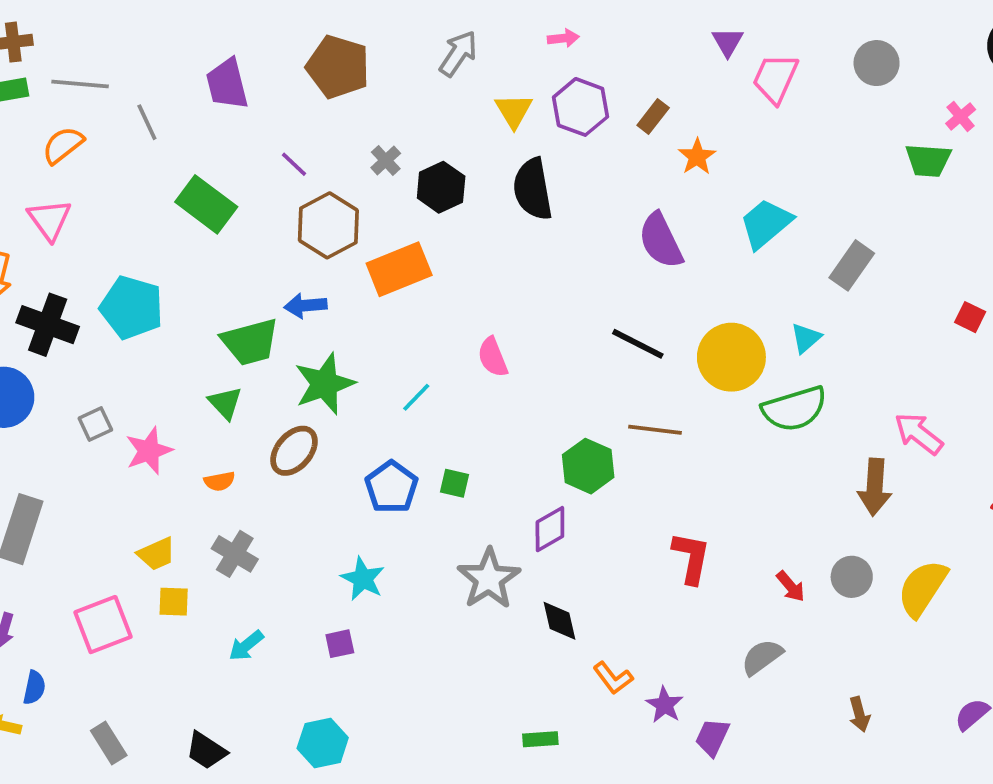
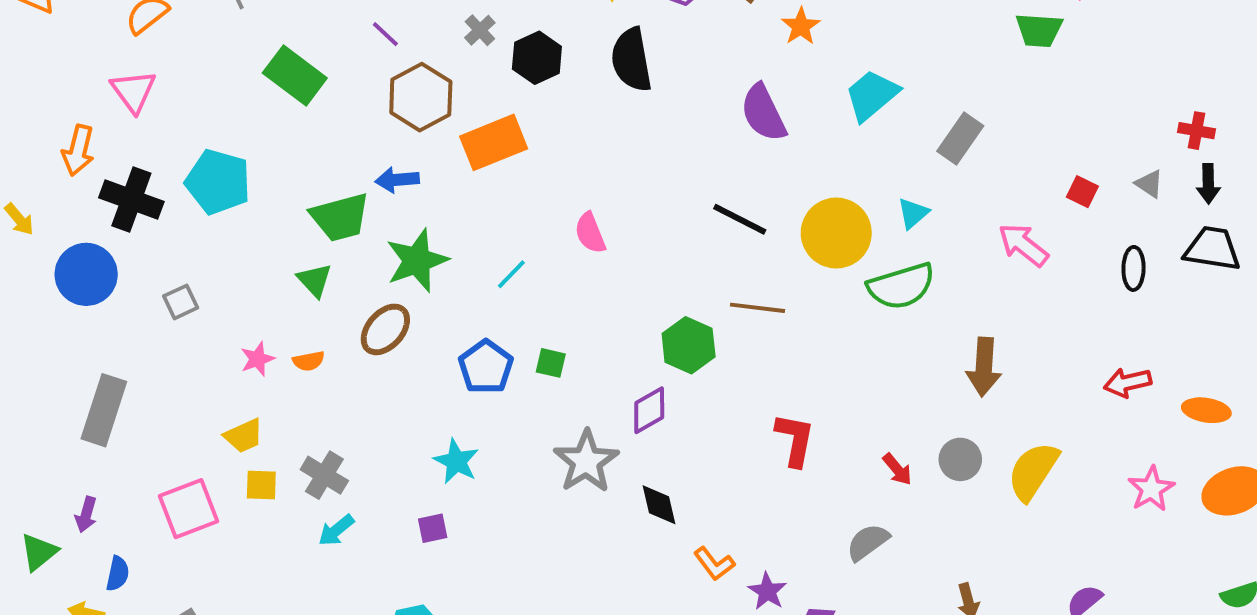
pink arrow: (919, 434) -> (1023, 245), moved
pink star: (149, 451) -> (257, 359), moved, size x0.7
gray cross: (235, 554) -> (324, 475), moved

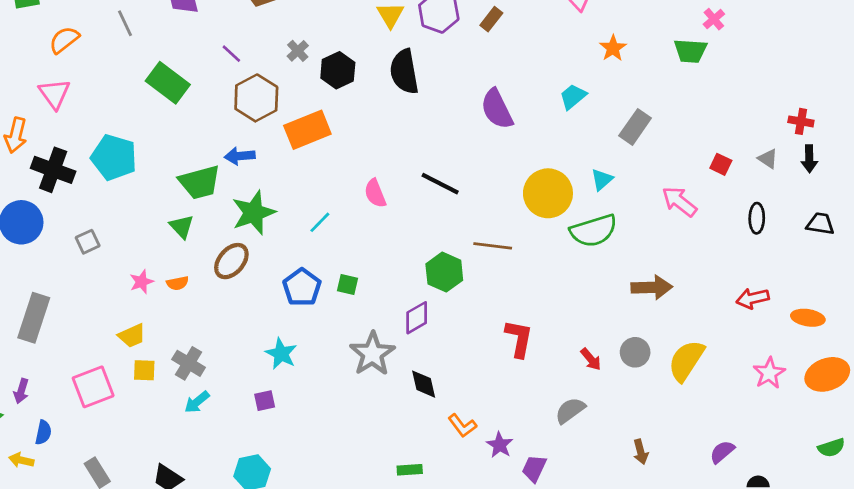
orange star: (801, 26) -> (613, 48), moved
cyan trapezoid: (872, 95) -> (573, 97), size x0.7
black line: (740, 219) -> (440, 184), moved
black trapezoid: (1212, 249) -> (820, 224), moved, size x0.7
brown arrow: (984, 367) -> (652, 287), turned -96

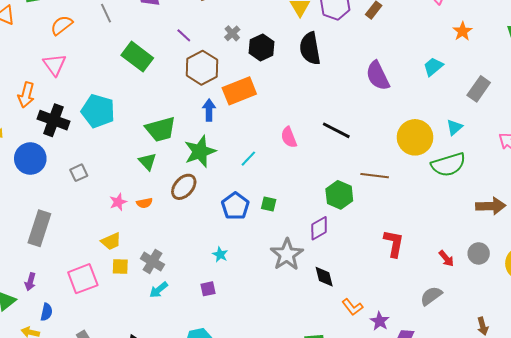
blue arrow: (240, 156) -> (209, 110), moved, turned 95
cyan star: (281, 354) -> (220, 254), size x0.7

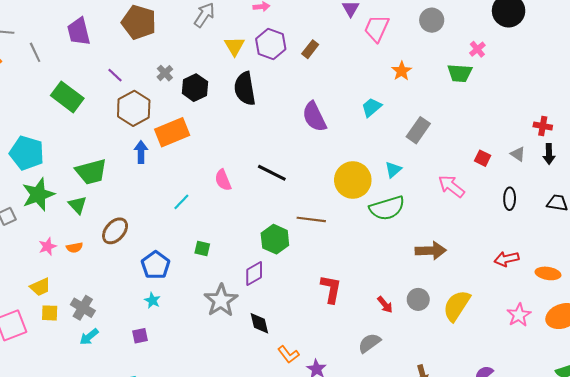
green star: (200, 151) -> (38, 195), moved
blue pentagon: (235, 206) -> (156, 265), moved

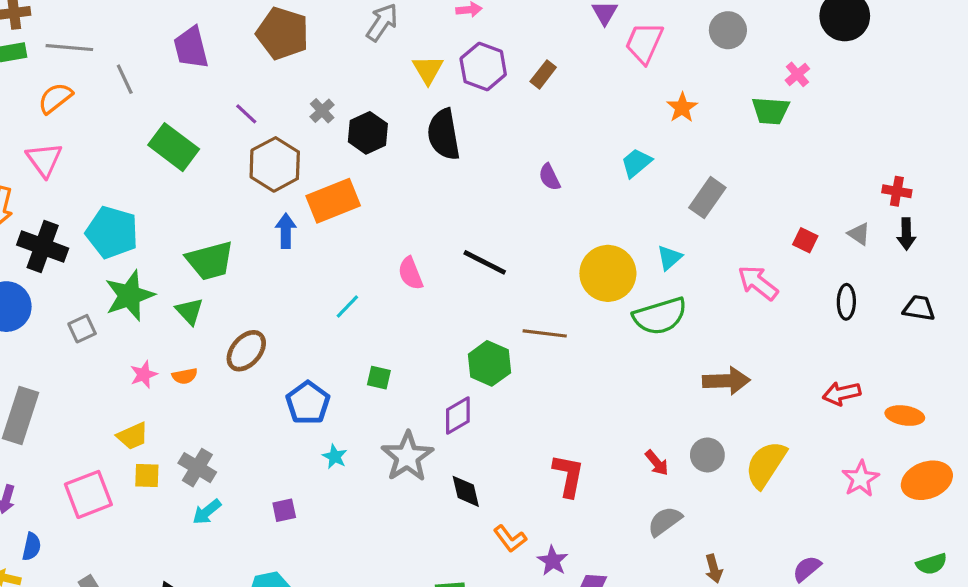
purple semicircle: (314, 117) -> (549, 177), size x0.6
red L-shape: (331, 289) -> (568, 476), moved
cyan star: (152, 300) -> (335, 457), moved
gray semicircle: (369, 343) -> (665, 521), moved

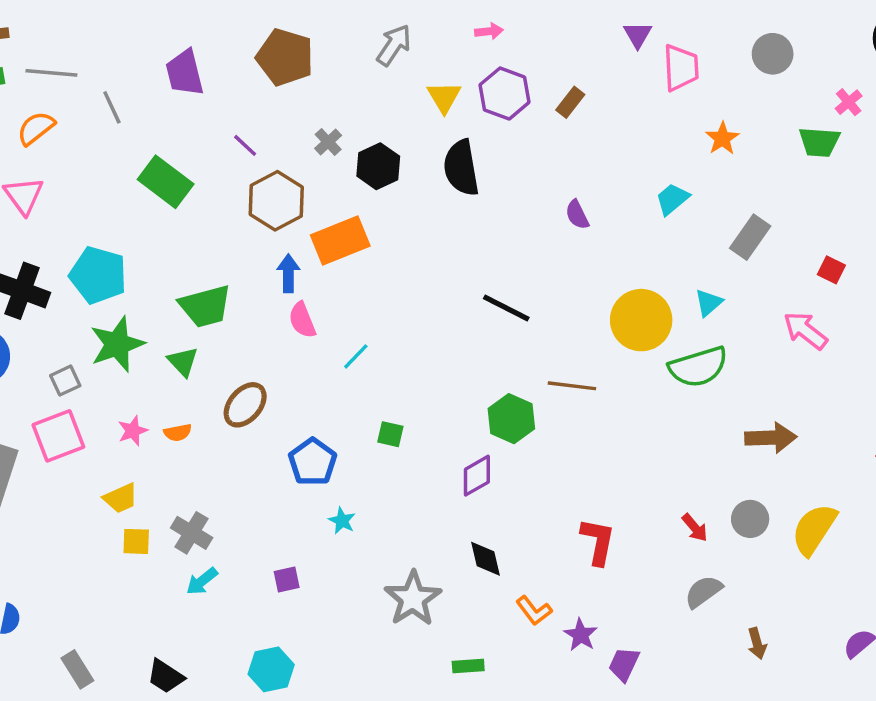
pink trapezoid: (644, 43) -> (681, 68), turned 153
red square: (805, 240) -> (831, 270), moved
pink semicircle: (411, 273) -> (302, 320), moved
gray star: (407, 457) -> (413, 598), moved
pink square: (88, 494) -> (58, 436), moved

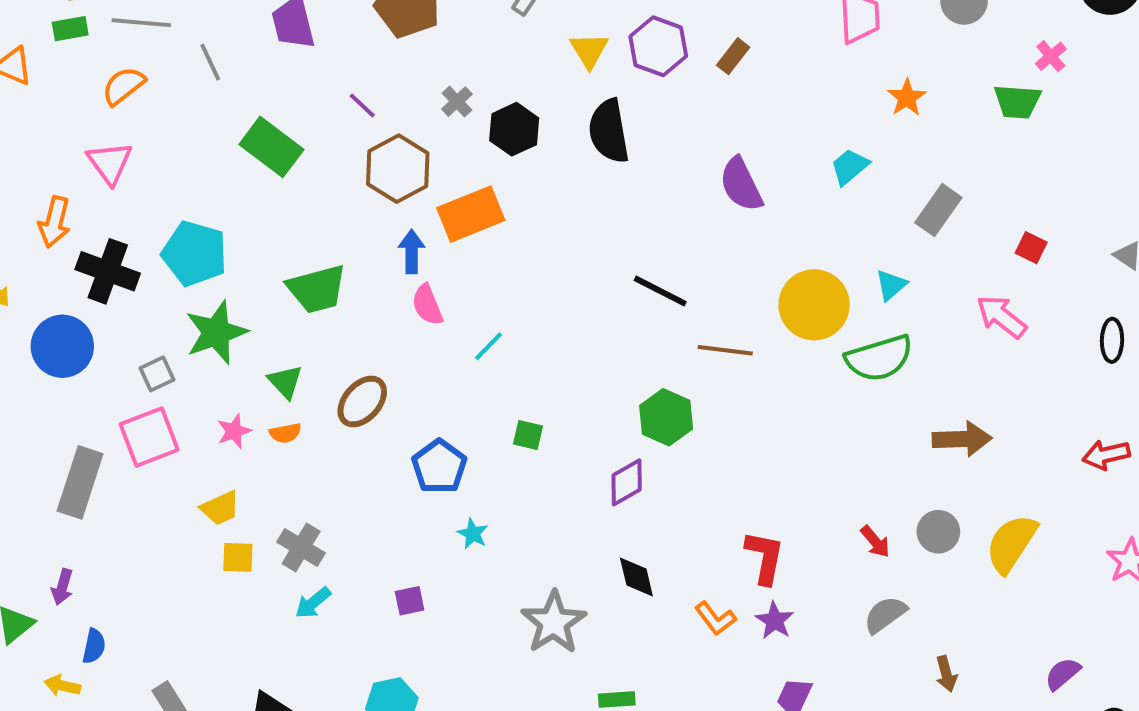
purple semicircle: (577, 215) -> (741, 184), size x1.6
green triangle: (183, 362) -> (285, 382), moved
brown line: (572, 386) -> (725, 350), moved
orange L-shape: (534, 611) -> (715, 619), moved
purple star: (581, 635) -> (775, 621), moved

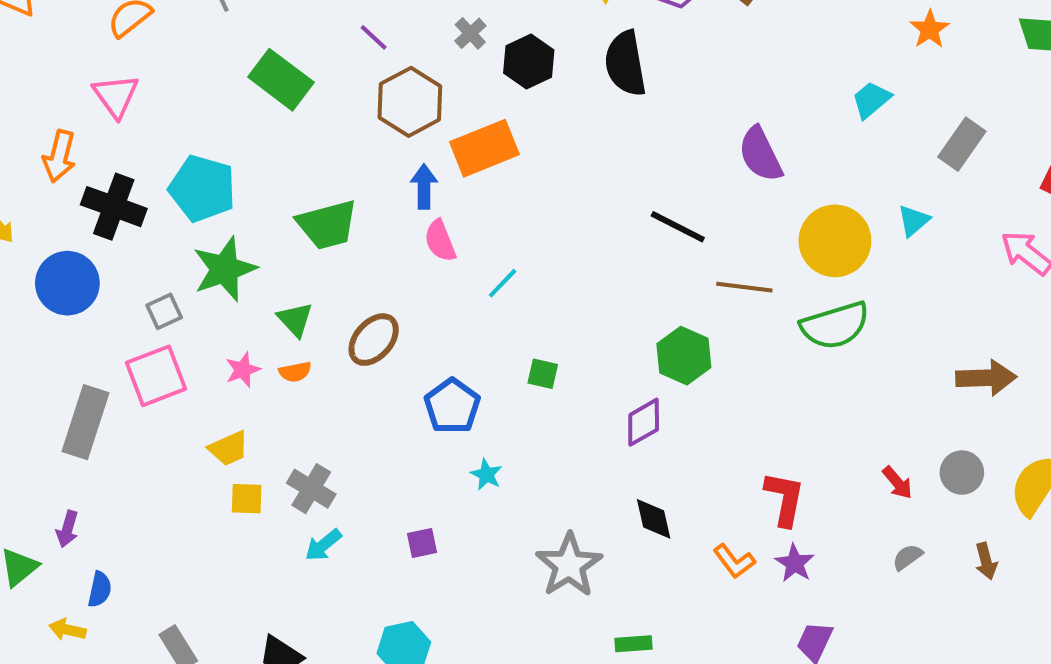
purple semicircle: (741, 184) -> (760, 154), moved
green semicircle: (879, 358) -> (835, 325), moved
gray semicircle: (885, 615) -> (907, 557), size x0.7
brown arrow: (946, 674) -> (986, 561), moved

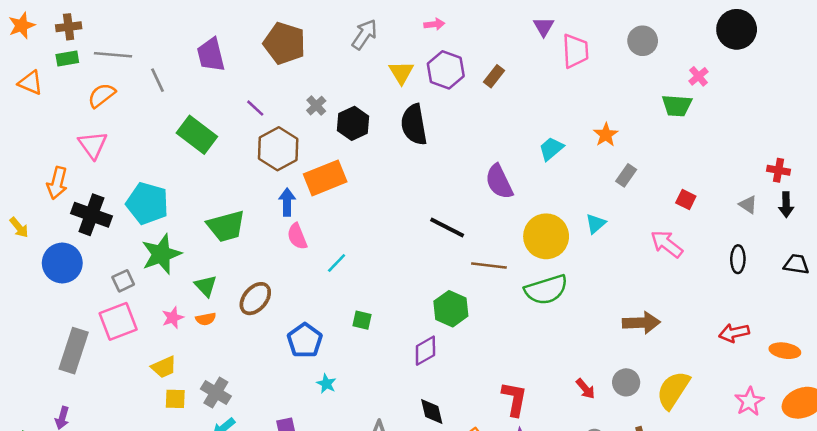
orange star: (930, 29) -> (606, 135), moved
cyan trapezoid: (871, 100) -> (551, 149), moved
gray rectangle: (962, 144) -> (626, 175), size x0.7

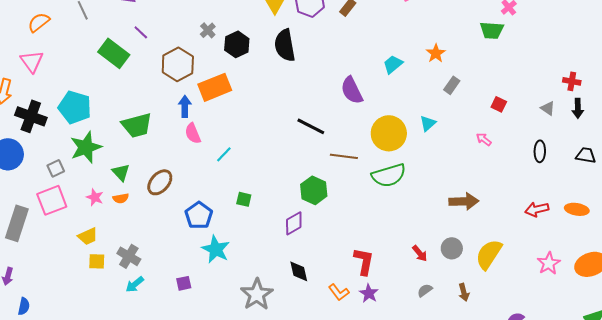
purple line: (255, 108) -> (141, 32), moved
pink arrow: (667, 244) -> (484, 139), size x0.6
pink star: (173, 318) -> (95, 197), turned -30
orange ellipse: (785, 351) -> (577, 209), moved
cyan star: (326, 384) -> (216, 249), size x1.8

